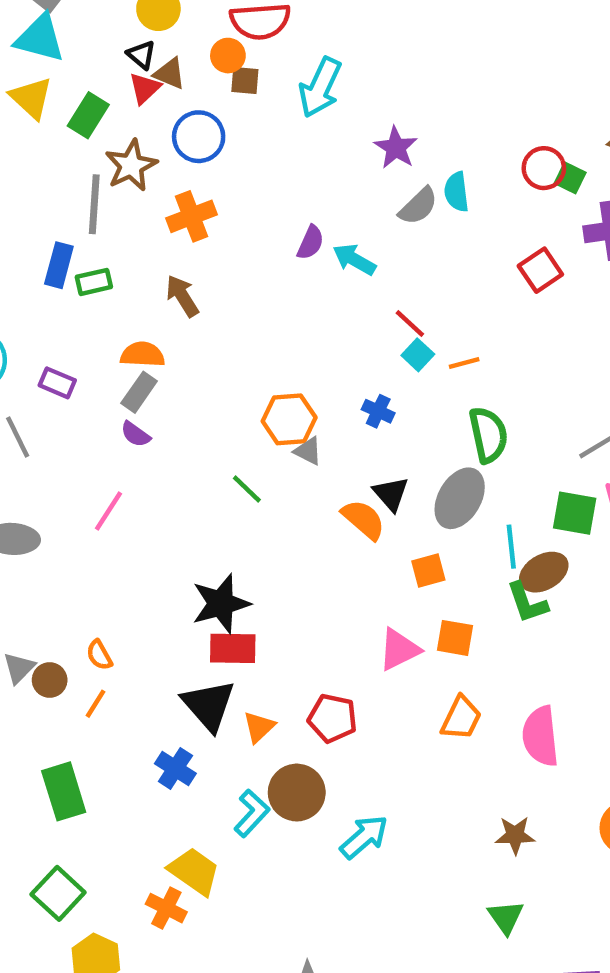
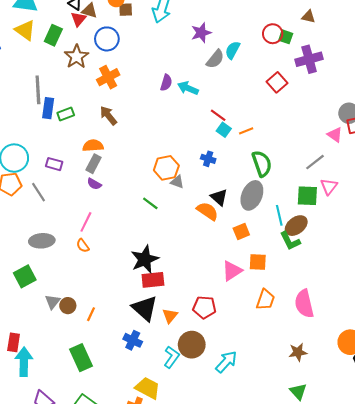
purple star: (396, 148) -> (201, 33), turned 30
cyan semicircle: (456, 192) -> (233, 50), turned 42
gray line: (94, 204) -> (38, 90), moved
orange semicircle: (99, 655) -> (83, 246), moved

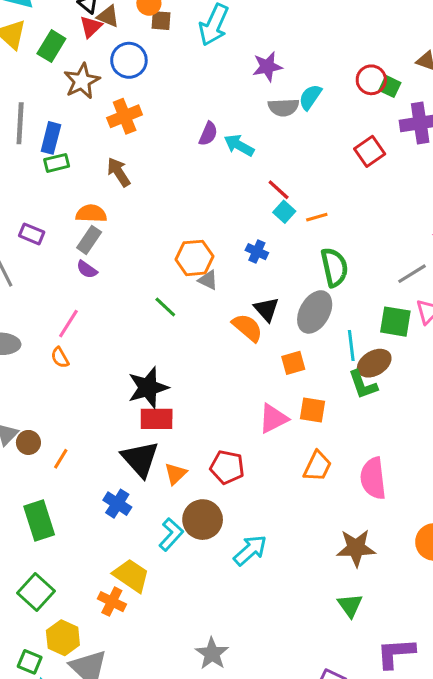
gray semicircle: (215, 59) -> (284, 107), turned 42
blue rectangle: (48, 108) -> (51, 138), moved
brown star: (298, 352) -> (356, 548), size x1.4

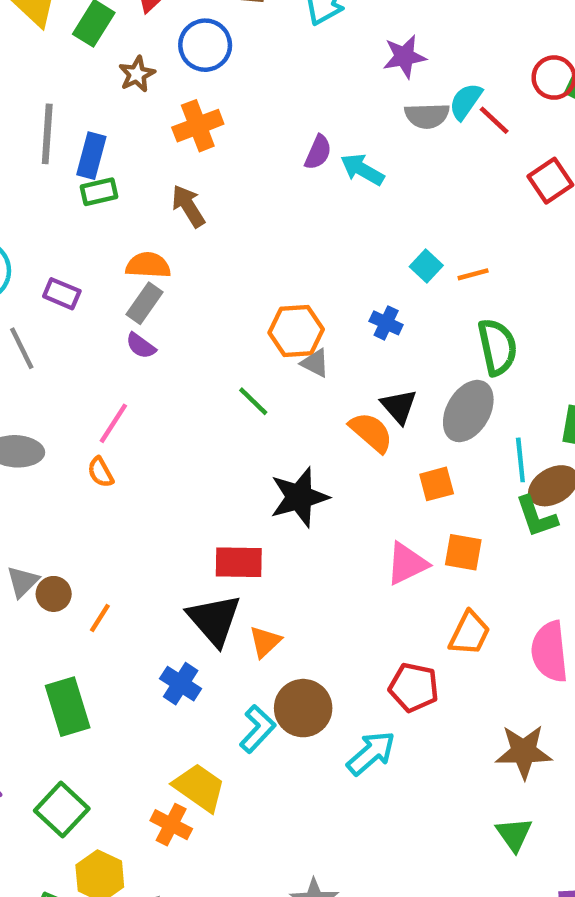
brown star: (82, 81) -> (137, 74), size x0.7
red line: (279, 190) -> (494, 120), moved
black star: (148, 388) -> (299, 497), moved
red pentagon: (227, 467) -> (414, 687), moved

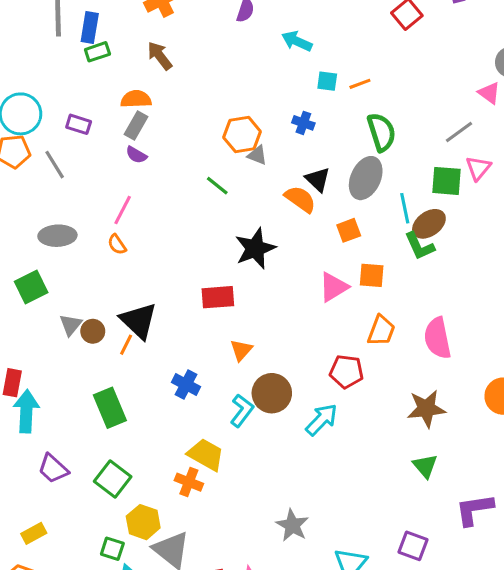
cyan arrow: (362, 170) -> (297, 41), moved
cyan square: (426, 266) -> (327, 81), turned -30
black triangle: (214, 620) -> (139, 321), moved

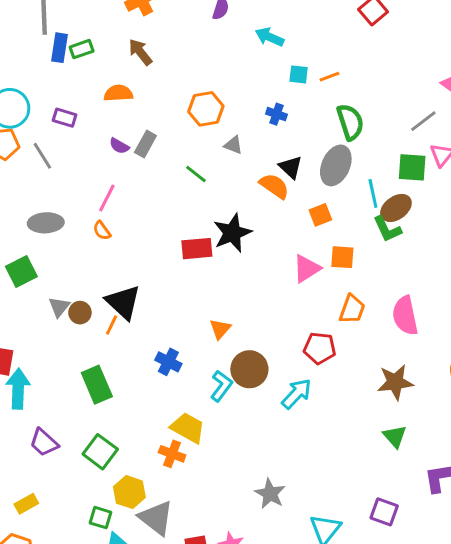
blue rectangle: (90, 27) -> (60, 48), moved
gray rectangle: (136, 125) -> (145, 144), moved
orange hexagon: (242, 134) -> (206, 109), moved
red rectangle: (218, 297) -> (197, 249), moved

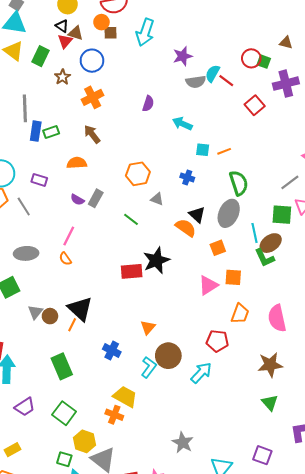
purple trapezoid: (44, 443) -> (25, 407), turned -75

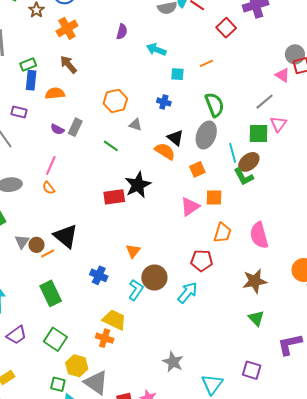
blue rectangle: (36, 131) -> (31, 80), moved
orange line: (224, 151) -> (206, 63), moved
orange line: (72, 325) -> (48, 254), moved, turned 40

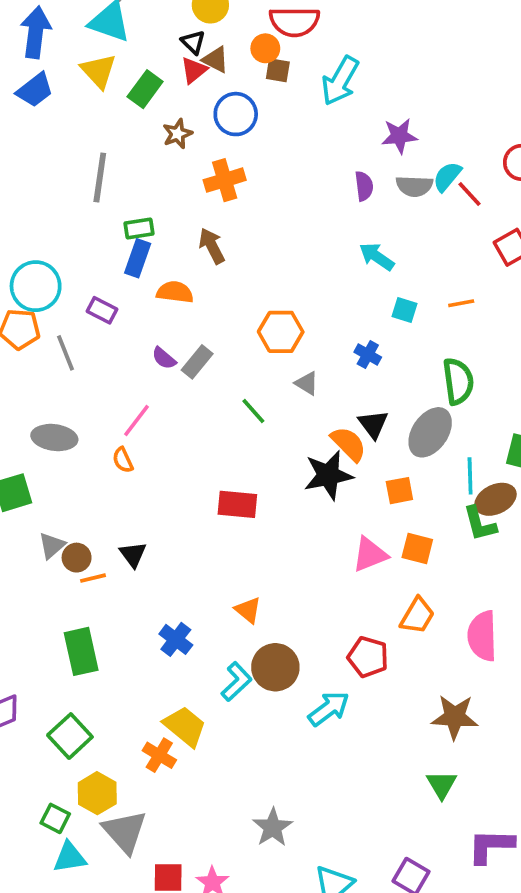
purple semicircle: (122, 32) -> (364, 186), moved, turned -35
black star: (138, 185) -> (328, 475), moved
black triangle: (66, 236) -> (133, 554), size x0.6
orange triangle: (133, 251) -> (248, 610), turned -42

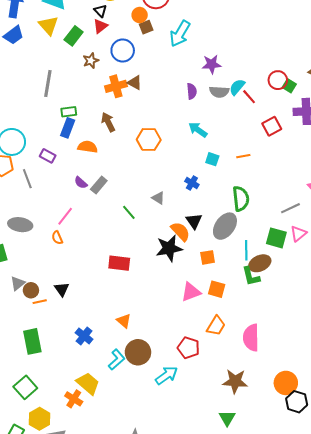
brown triangle: (216, 60) -> (135, 83), moved
brown square: (278, 70) -> (146, 27), turned -32
orange hexagon: (281, 332) -> (149, 140), moved

